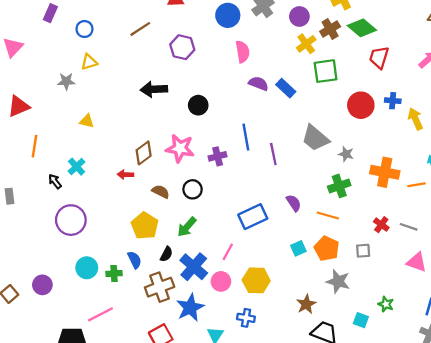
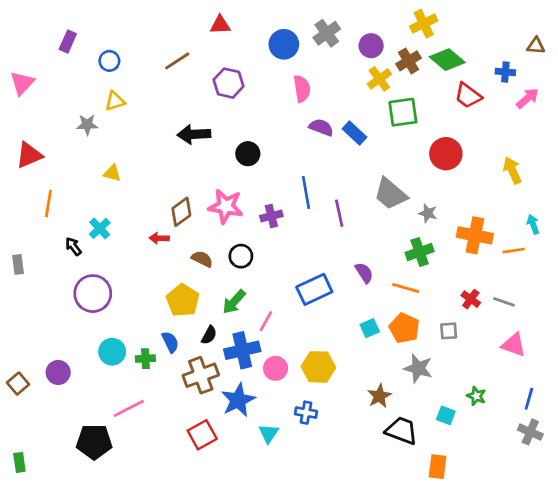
red trapezoid: (379, 57) -> (468, 96), turned -70
blue cross: (393, 101) -> (505, 72), moved
pink line: (228, 252) -> (266, 321), moved
blue cross: (194, 267) -> (242, 350), turned 36

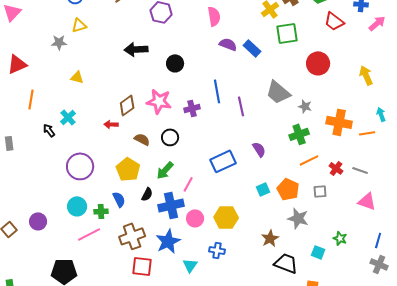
orange line: (406, 288) -> (309, 160), moved, turned -42
purple circle: (93, 294) -> (80, 166), moved
brown cross: (201, 375) -> (132, 236), moved
pink line: (129, 408) -> (89, 234), moved
red square: (202, 435) -> (142, 266), turned 35

